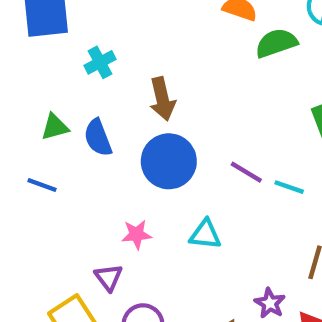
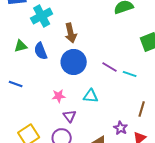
cyan cross: (100, 62) -> (42, 16), size x1.5
blue line: (42, 185) -> (16, 84), moved
purple triangle: (109, 277) -> (70, 116), moved

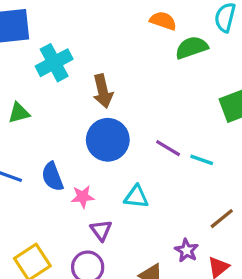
blue semicircle: (41, 51) -> (52, 177), moved
brown line: (142, 109) -> (222, 219), turned 35

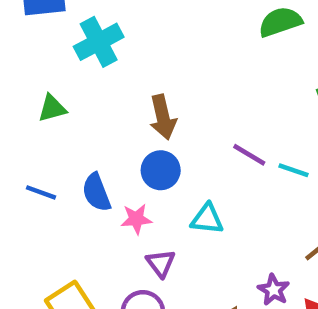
brown arrow: (103, 91) -> (163, 117), moved
blue circle: (108, 140) -> (161, 170), moved, size x0.7

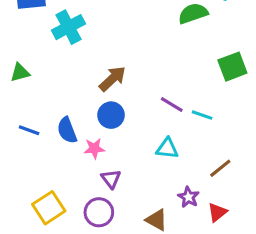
green triangle: (52, 108) -> (20, 73), moved
brown arrow: (163, 117) -> (113, 79), turned -120
cyan triangle: (207, 219) -> (167, 149), moved

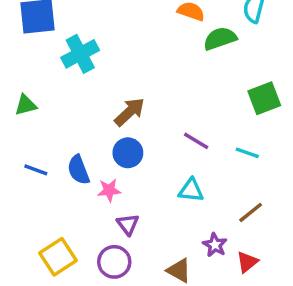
cyan line: (202, 115) -> (247, 153), moved

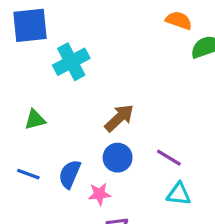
green triangle: (26, 105) -> (35, 120), moved
purple line: (196, 141) -> (169, 158), moved
blue semicircle: (78, 170) -> (70, 174), turned 44

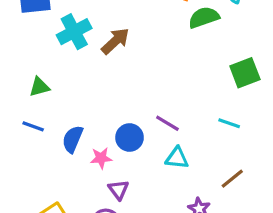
brown arrow: (119, 118) -> (115, 41), moved
blue circle: (118, 158) -> (130, 138), moved
blue line: (28, 174) -> (33, 126), moved

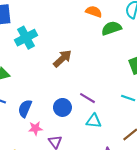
brown arrow: (115, 41) -> (62, 58), moved
pink star: (101, 158) -> (35, 128), moved

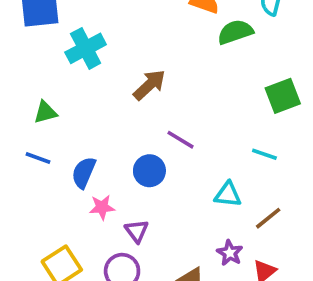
purple line: (87, 98) -> (180, 140), moved
cyan triangle: (94, 121) -> (228, 194), moved

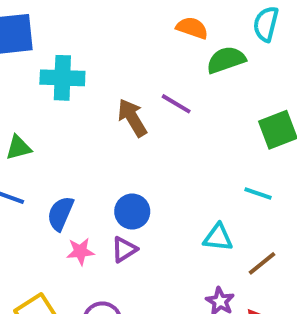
cyan cross: (86, 48) -> (62, 78), turned 30
brown arrow: (149, 85) -> (132, 118), turned -78
purple line: (180, 140) -> (176, 104), moved
purple triangle: (137, 231) -> (124, 249), moved, turned 35

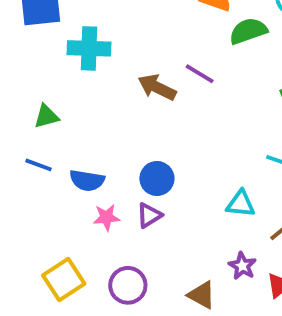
brown arrow: (132, 118) -> (157, 87), turned -33
blue semicircle: (60, 214) -> (87, 180), turned -104

